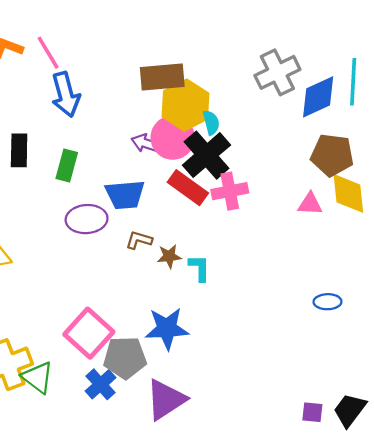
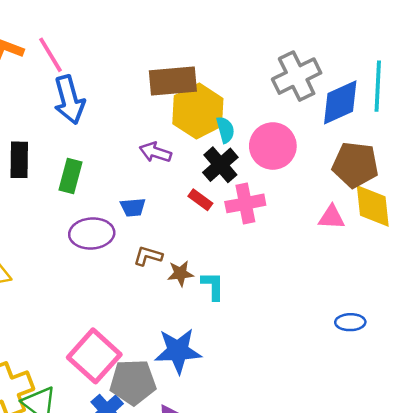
pink circle: (173, 138) -> (273, 146), moved
black cross: (206, 155) -> (220, 165), size x0.7
red rectangle: (188, 188) -> (200, 200), size x0.6
blue trapezoid: (125, 195) -> (133, 207), size x0.6

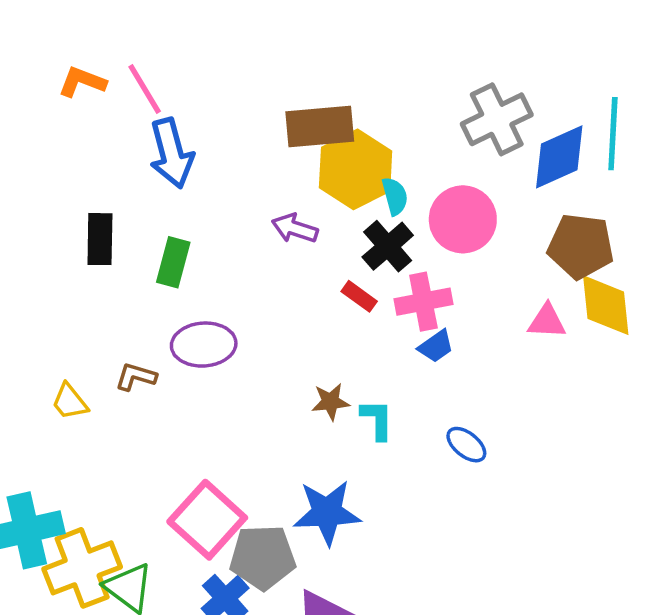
blue trapezoid: (133, 207) -> (436, 346), moved, turned -30
brown L-shape: (148, 256) -> (136, 377), moved
blue ellipse: (350, 322) -> (466, 445), moved, turned 40

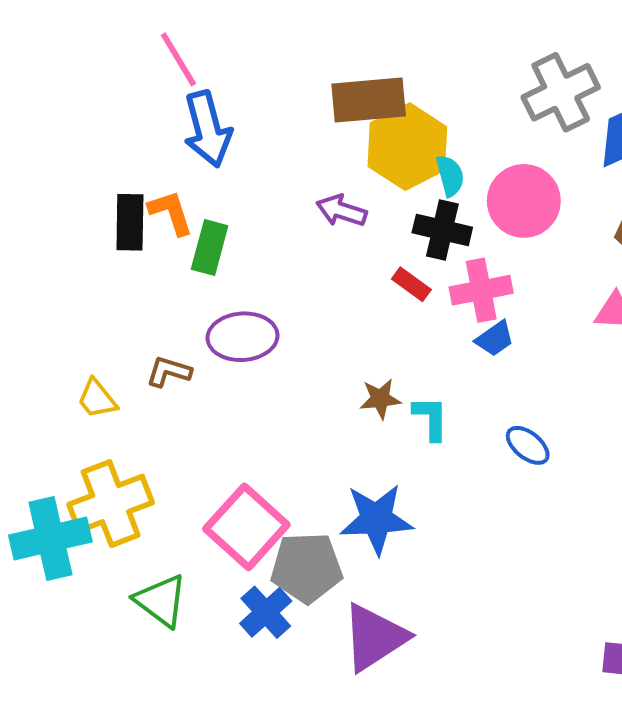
orange L-shape: (82, 82) -> (171, 213), moved, turned 51
black cross: (388, 246) -> (442, 230), turned -36
yellow cross: (82, 568) -> (111, 504), moved

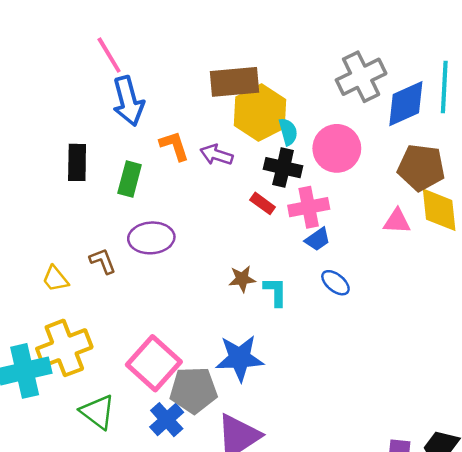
orange L-shape: (171, 213) -> (174, 146), moved
brown L-shape: (169, 372) -> (103, 261), turned 52
blue ellipse: (528, 445) -> (335, 283), moved

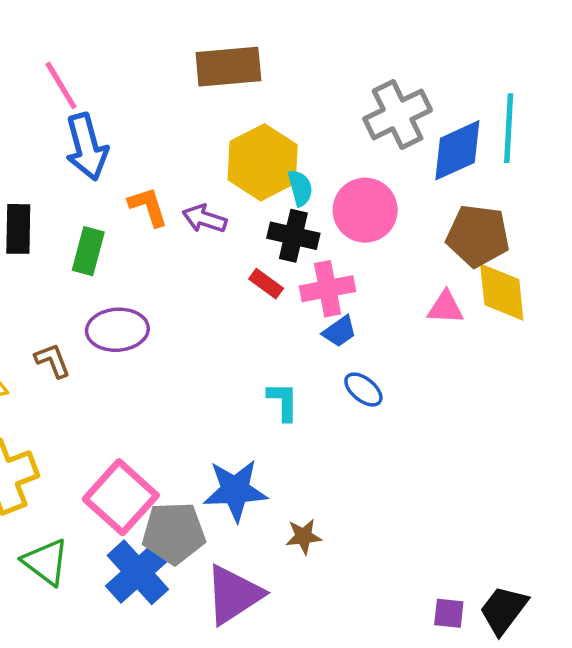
brown rectangle: (234, 82) -> (228, 67), moved
brown star: (242, 279) -> (304, 536), moved
blue cross: (167, 420) -> (138, 572), size x1.4

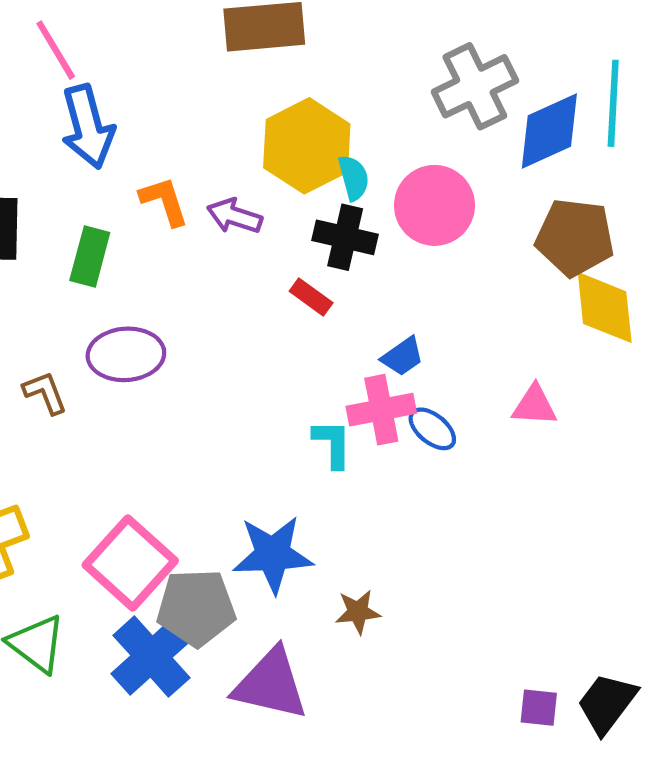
pink cross: (328, 289) -> (381, 410), moved
pink triangle: (445, 308) -> (534, 405), moved
purple triangle: (234, 595) -> (271, 684), turned 46

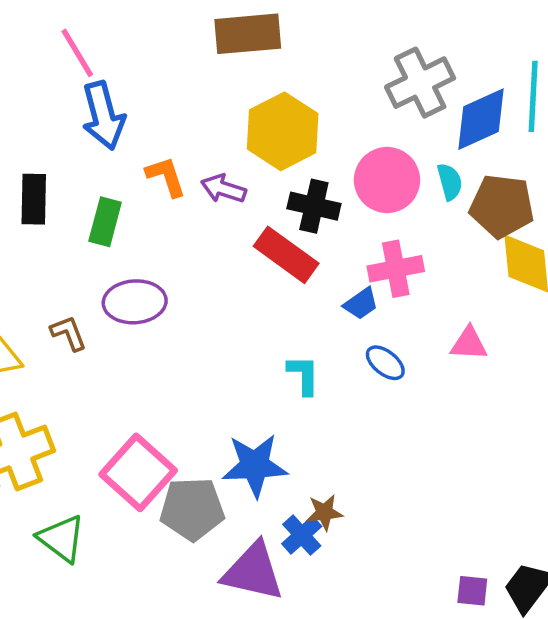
cyan semicircle: (354, 178) -> (450, 182), moved
red rectangle: (311, 297) -> (286, 255), size x1.8
pink cross: (381, 410) -> (396, 269), moved
blue cross: (151, 657) -> (302, 535), moved, size x0.6

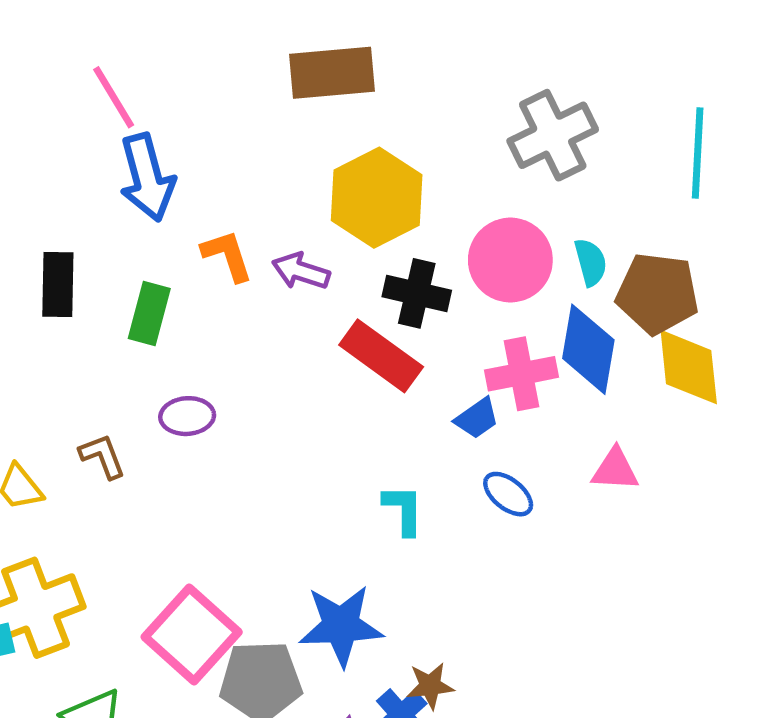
blue diamond: (481, 119) -> (588, 349), moved, turned -56
purple ellipse: (135, 302) -> (187, 416), size x0.7

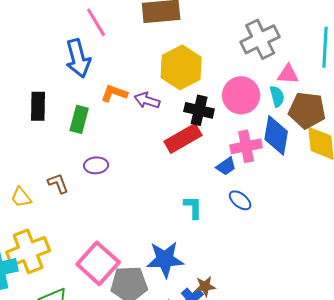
pink line: (114, 97) -> (96, 22), moved
orange L-shape: (227, 256) -> (114, 93), turned -52
red rectangle: (381, 356) -> (183, 138), turned -66
pink triangle: (615, 470) -> (288, 74), moved

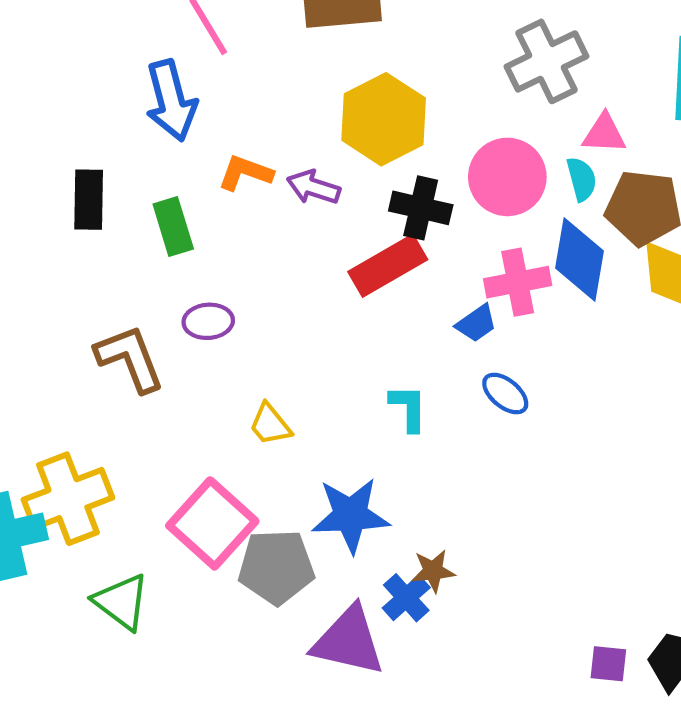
green rectangle: (79, 119) -> (173, 226), turned -32
brown L-shape: (58, 183) -> (130, 358), size x1.6
yellow trapezoid: (21, 197) -> (270, 424), moved

